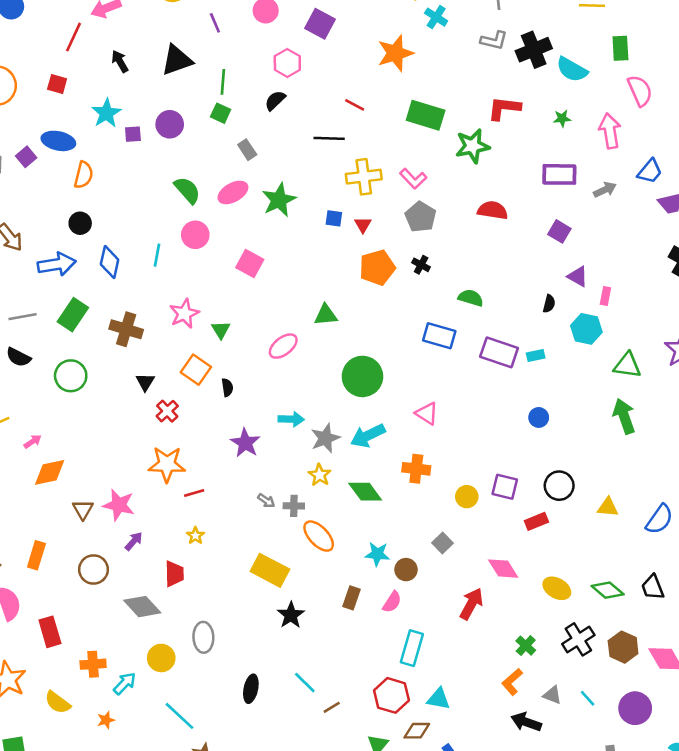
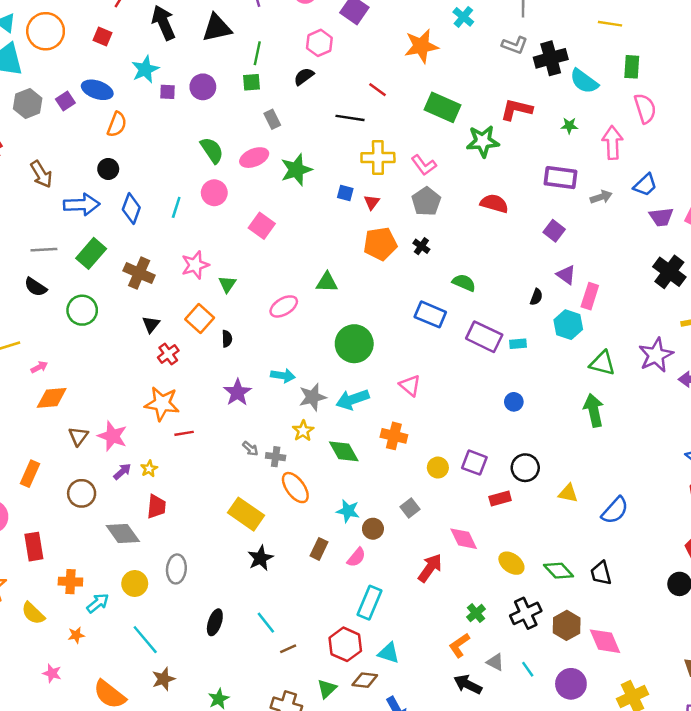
black arrow: (120, 61) -> (164, 23), size x1.6
green square: (221, 113) -> (252, 82), turned -36
pink rectangle: (605, 296) -> (590, 296), size x1.5
yellow star: (195, 536) -> (149, 469), moved

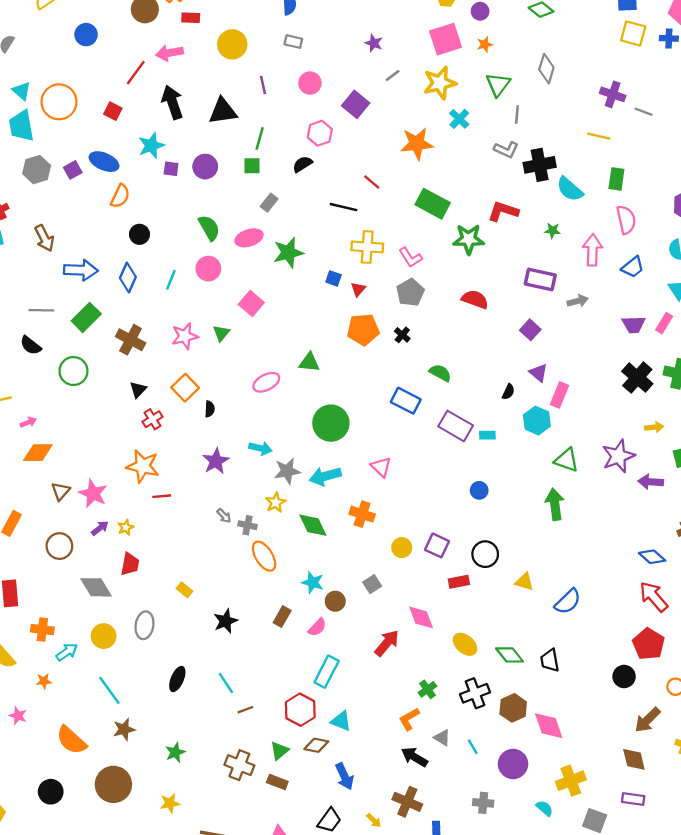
gray rectangle: (272, 119) -> (269, 203), turned 60
black circle: (108, 169) -> (139, 234), moved
blue trapezoid: (645, 185) -> (633, 267), moved
green triangle: (227, 284) -> (221, 333), moved
yellow rectangle: (246, 514) -> (184, 590), moved, size x0.5

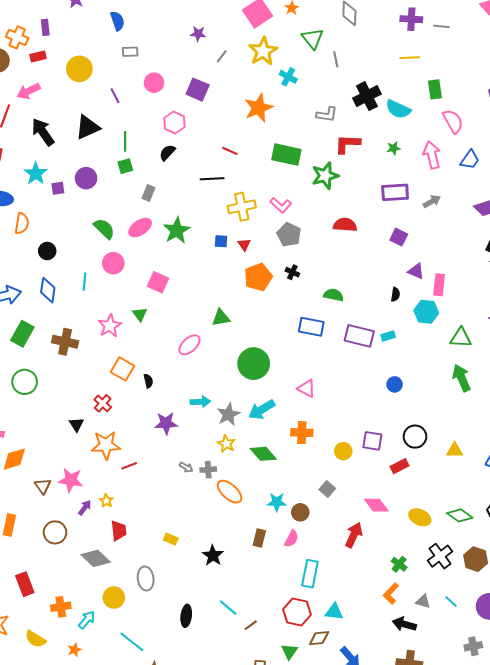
gray L-shape: (506, 150) -> (327, 114), moved
black triangle: (138, 390) -> (76, 424), moved
purple star: (216, 461) -> (166, 423), turned -30

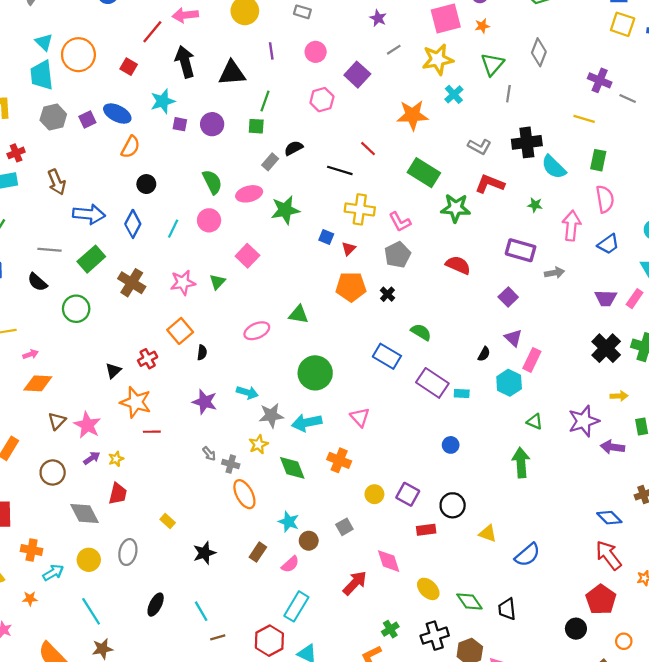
black semicircle: (167, 153) -> (294, 148), moved
green triangle: (461, 338) -> (535, 422), size x0.7

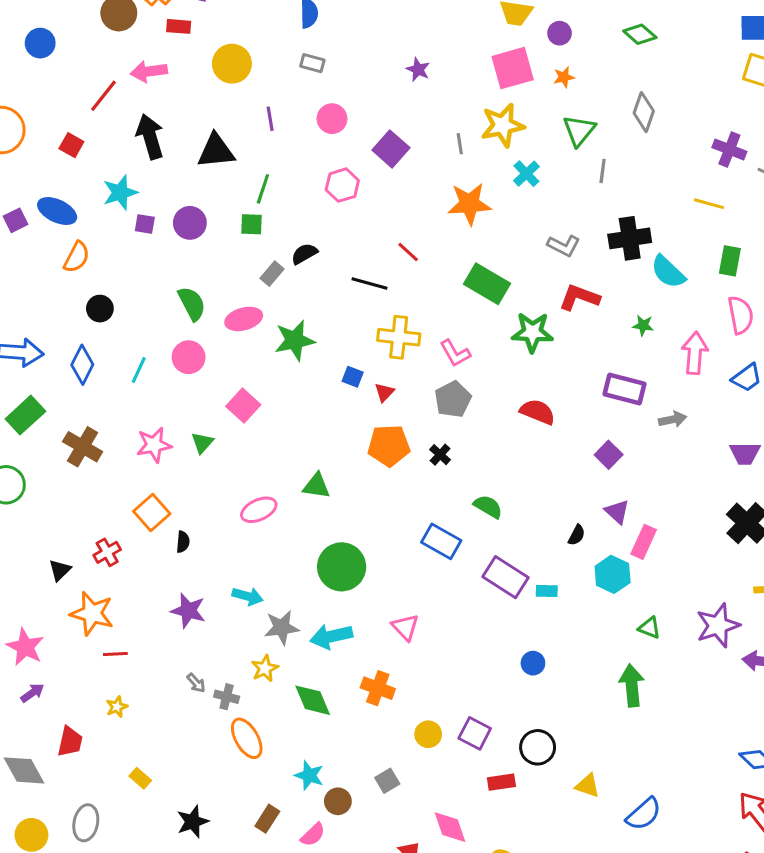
gray line: (394, 50) -> (460, 144), moved, turned -64
yellow star: (116, 459) -> (117, 707), moved

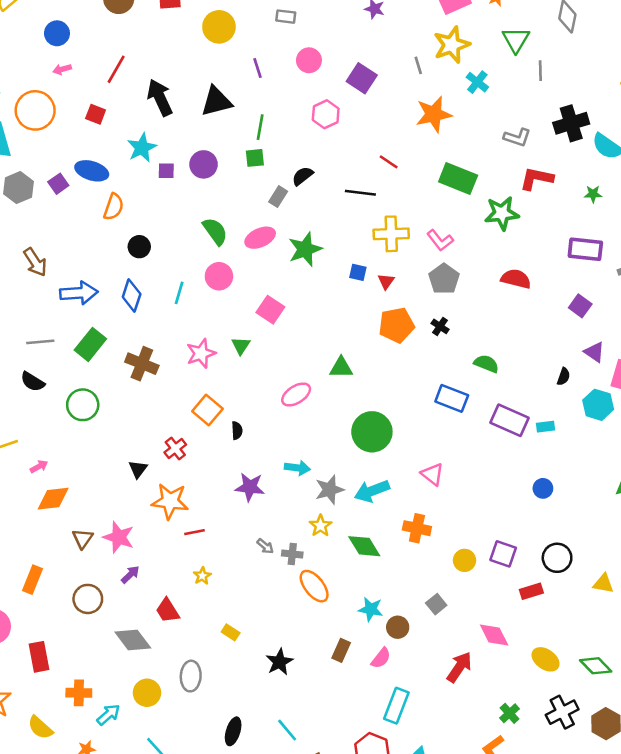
pink arrow: (149, 71) -> (62, 69), moved, size x0.6
red trapezoid: (70, 742) -> (168, 611), turned 144

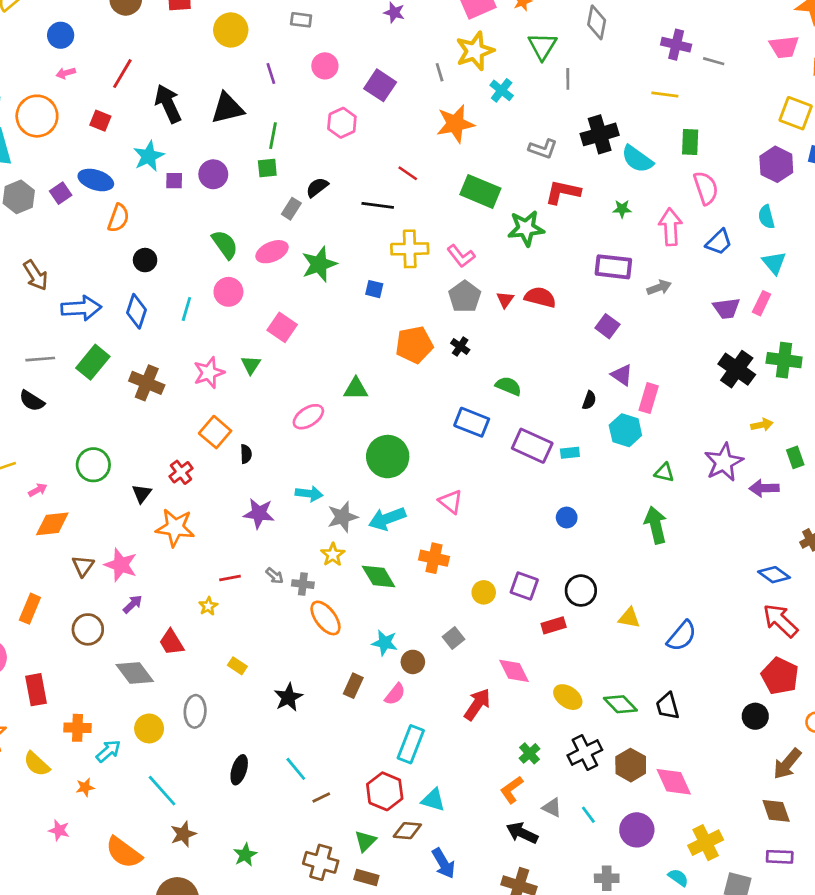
red triangle: (386, 281) -> (505, 300), moved
green circle: (83, 405) -> (93, 465), moved
red line: (195, 532) -> (230, 578), moved

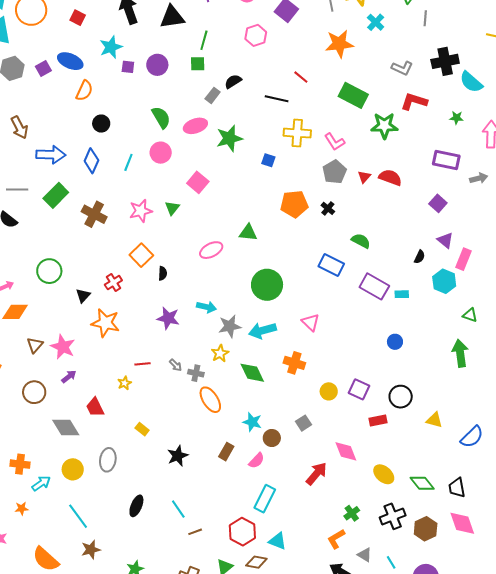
pink diamond: (674, 782) -> (462, 523), moved

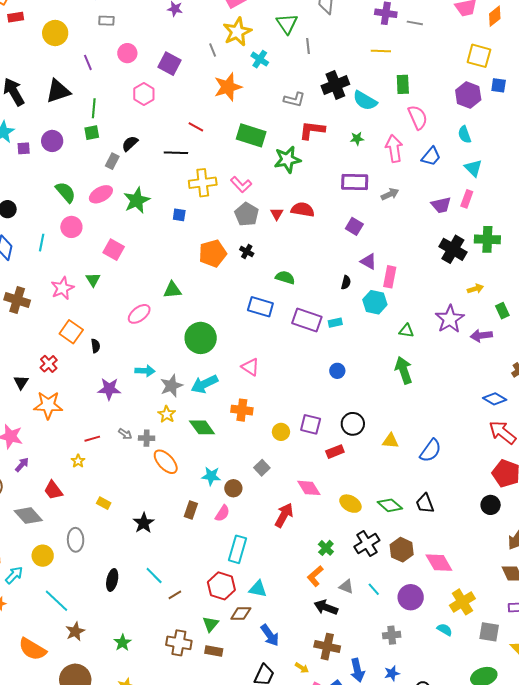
pink diamond: (462, 523) -> (439, 563), moved

